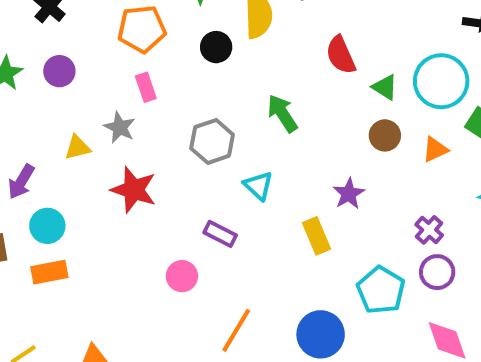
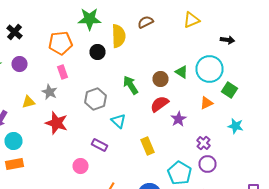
red semicircle: (341, 55) -> (160, 104), moved, turned 78
brown circle: (385, 135) -> (160, 79), moved
purple star: (349, 194) -> (178, 119), moved

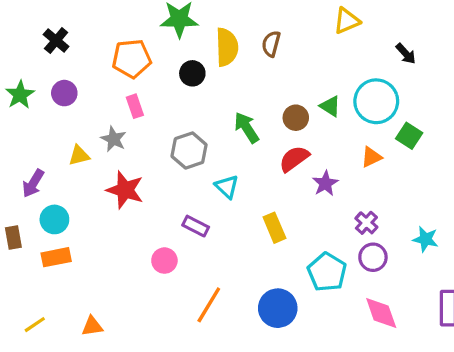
brown semicircle: (146, 22) -> (271, 44), moved, turned -49
black arrow: (228, 40) -> (406, 54), turned 40
cyan star: (236, 126) -> (425, 239), moved

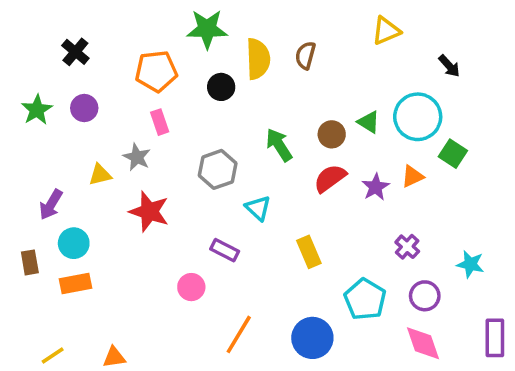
purple star: (325, 183) -> (376, 187), moved
purple circle: (373, 257) -> (425, 296), moved

